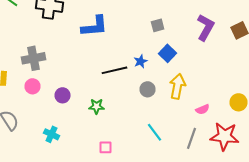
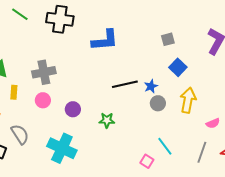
blue star: (140, 61) -> (151, 86), moved
cyan cross: (52, 134) -> (62, 148), size x1.8
pink square: (106, 147) -> (147, 161), moved, turned 32

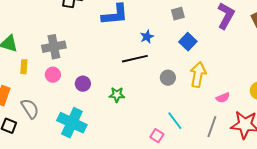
blue star: (151, 86) -> (147, 37), moved

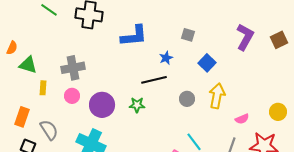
gray square: (178, 14) -> (188, 35), moved, turned 32
purple circle: (83, 84) -> (102, 105), size x1.6
green star: (117, 95) -> (137, 105), moved

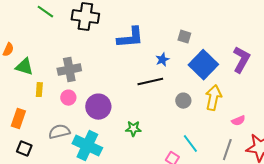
purple L-shape: (245, 37) -> (241, 60), moved
blue square: (207, 63) -> (203, 65), size x1.6
green star: (137, 105) -> (133, 129), moved
gray semicircle: (49, 130) -> (59, 132), moved, turned -70

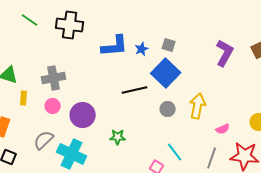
blue star: (162, 60) -> (142, 49), moved
purple L-shape: (241, 60) -> (225, 53), moved
blue square: (203, 65) -> (166, 73), moved
gray semicircle: (59, 132) -> (44, 140), turned -30

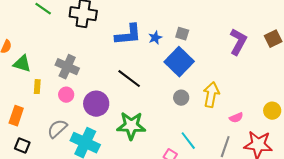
gray cross: (54, 78) -> (67, 67), turned 35
black line: (135, 90) -> (129, 79), moved, turned 50
green star: (118, 137) -> (131, 126), size x1.8

